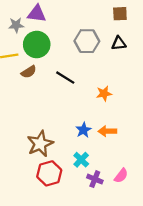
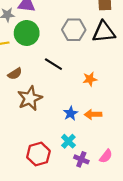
black triangle: (119, 43) -> (104, 32), size x1.6
brown semicircle: (29, 72) -> (15, 74), moved
brown star: (40, 144) -> (30, 98), moved

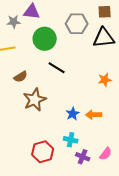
gray hexagon: (74, 30) -> (77, 24), moved
green circle: (27, 33) -> (45, 39), moved
orange star: (90, 79) -> (105, 80), moved
cyan cross: (68, 141) -> (71, 140), turned -32

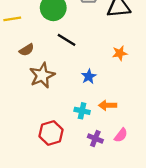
blue star: (73, 114) -> (89, 76), moved
orange arrow: (94, 115) -> (108, 105), moved
cyan cross: (71, 140) -> (82, 111), moved

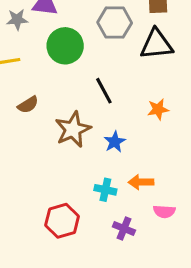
black line: (67, 40) -> (104, 91), moved, turned 30
brown star: (42, 75) -> (73, 129), moved
pink semicircle: (121, 135) -> (164, 211), moved, turned 56

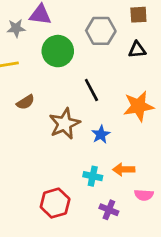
black triangle: (156, 44) -> (137, 50), size x0.6
orange star: (158, 109) -> (138, 106), size x1.6

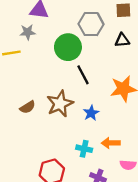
gray star: (16, 28) -> (28, 32), moved
green circle: (58, 51) -> (68, 47), moved
brown semicircle: (25, 102) -> (28, 107), moved

